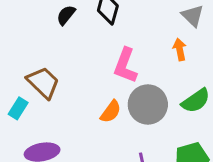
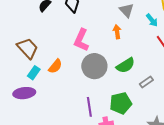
cyan rectangle: (18, 108) -> (34, 73), moved
orange semicircle: (111, 112) -> (55, 66), moved

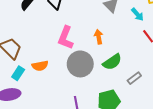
orange arrow: (117, 32) -> (99, 37), moved
orange semicircle: (55, 66) -> (40, 66), turned 42

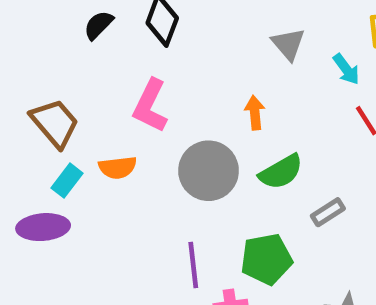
pink L-shape: (66, 38) -> (150, 106), moved

